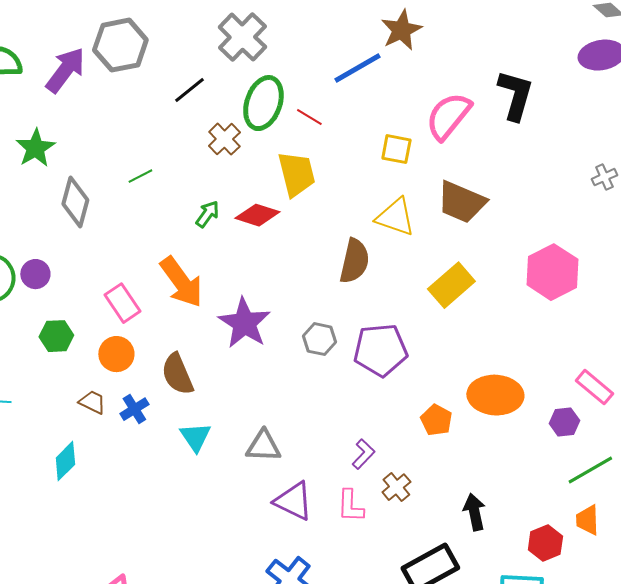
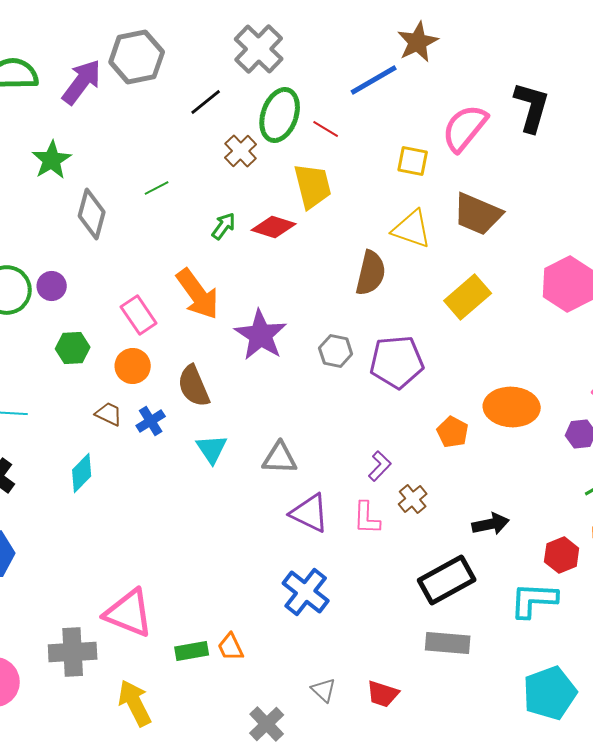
black arrow: (474, 512) -> (491, 524), turned 90

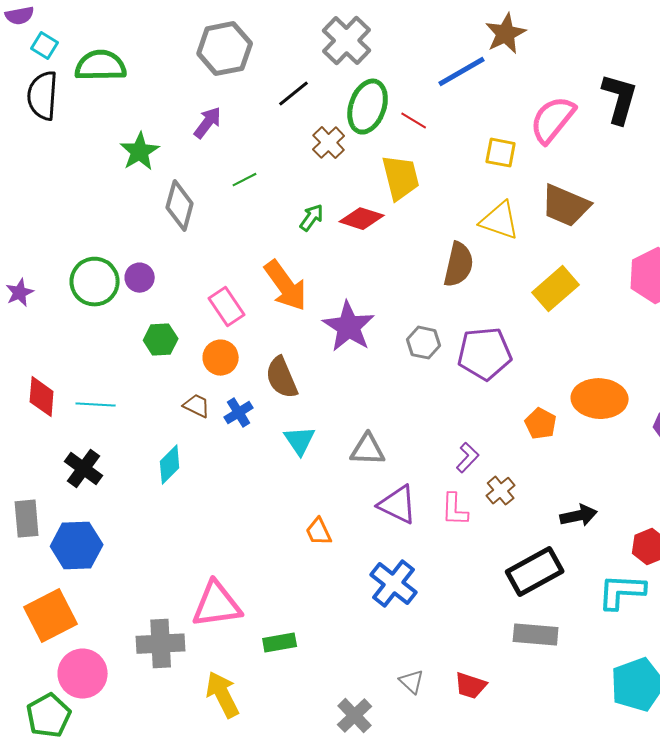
purple arrow: (82, 82) -> (208, 123), moved, size x0.7
pink triangle: (129, 613) -> (217, 605), turned -30
orange trapezoid: (231, 647) -> (319, 532), moved

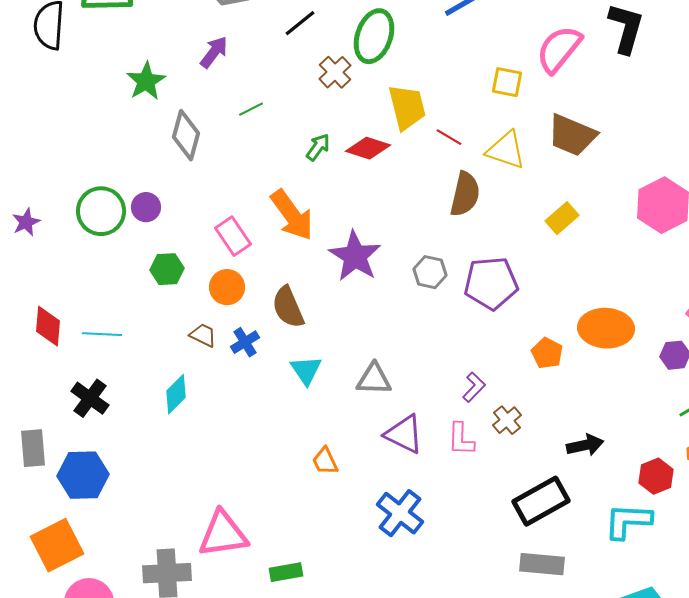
red line: (414, 121) -> (449, 137), moved
yellow rectangle: (556, 289) -> (562, 218), size x0.7

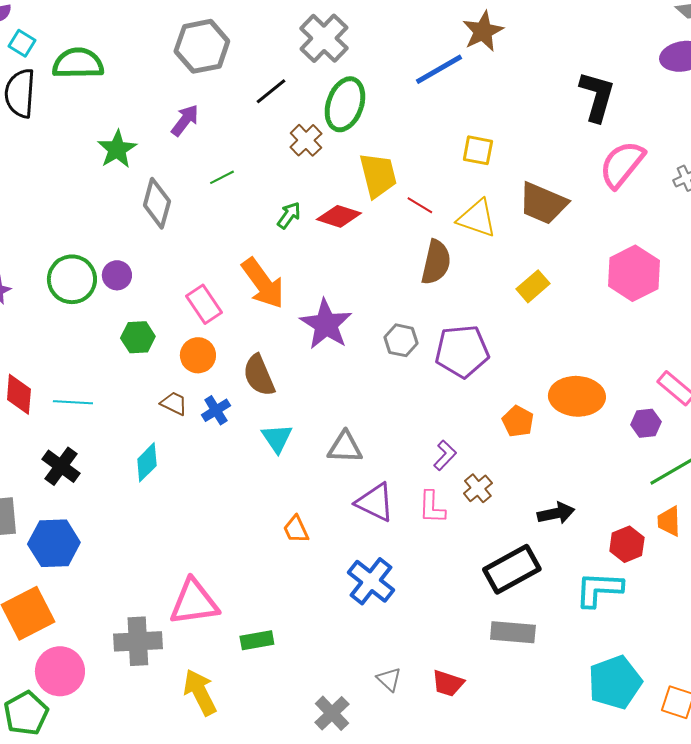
pink semicircle: (559, 49) -> (622, 164), moved

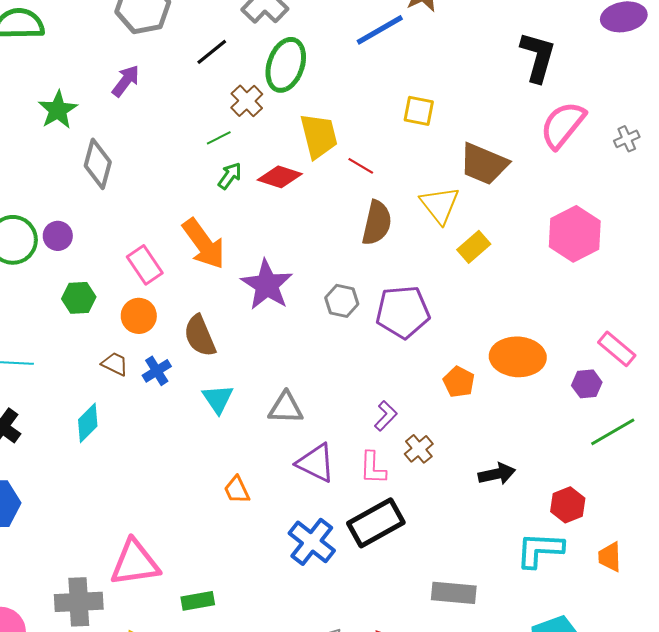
green line: (222, 177) -> (219, 138), moved
yellow triangle: (477, 218) -> (440, 205), moved, turned 33
orange trapezoid: (669, 521) -> (610, 557), moved
black rectangle: (512, 569) -> (376, 523), moved

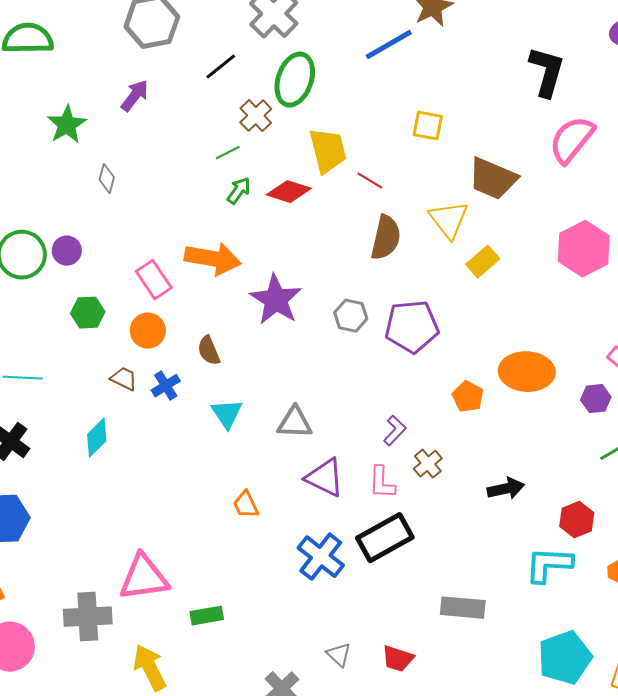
gray diamond: (98, 164) -> (107, 179), size x0.6
orange arrow: (204, 244) -> (213, 259), turned -44
brown semicircle: (200, 336) -> (209, 351), size x0.7

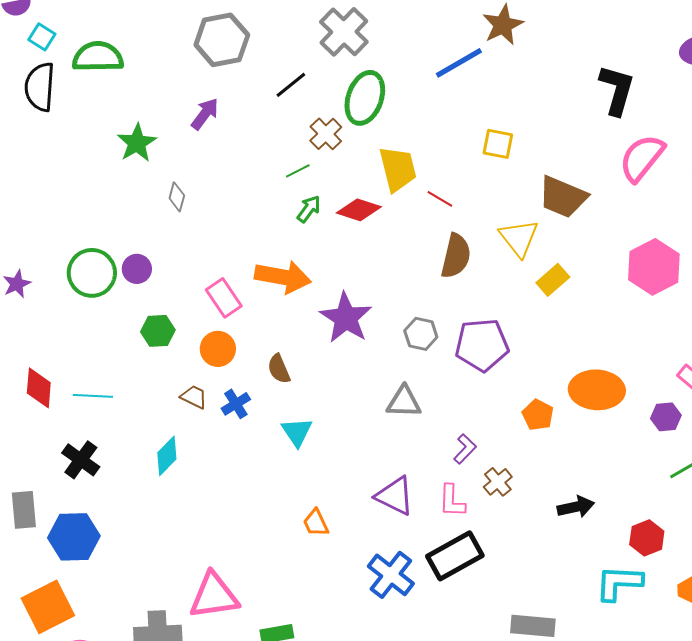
gray triangle: (295, 423) -> (404, 402), moved

